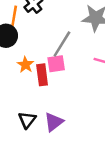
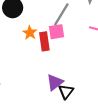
black triangle: (27, 120) -> (66, 92), moved

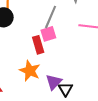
orange star: (30, 33) -> (30, 71), moved, size x1.5

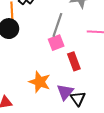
red rectangle: (38, 45) -> (74, 61), moved

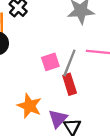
gray line: (57, 25) -> (69, 63), moved

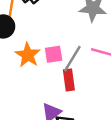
orange star: (29, 106) -> (28, 55), moved

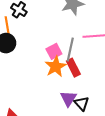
orange star: (28, 55) -> (56, 67), moved, turned 30

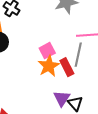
gray line: (70, 50) -> (78, 55), moved

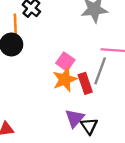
pink square: (47, 51) -> (65, 62), turned -35

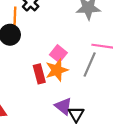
red rectangle: (85, 83) -> (39, 74), moved
purple triangle: (75, 118) -> (63, 106), turned -36

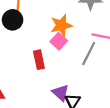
orange star: (57, 70) -> (61, 25), moved

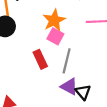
gray line: (89, 54) -> (67, 61), moved

